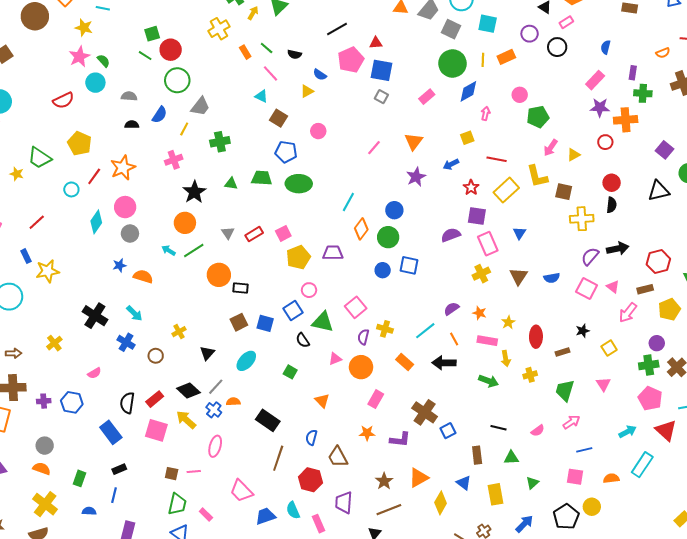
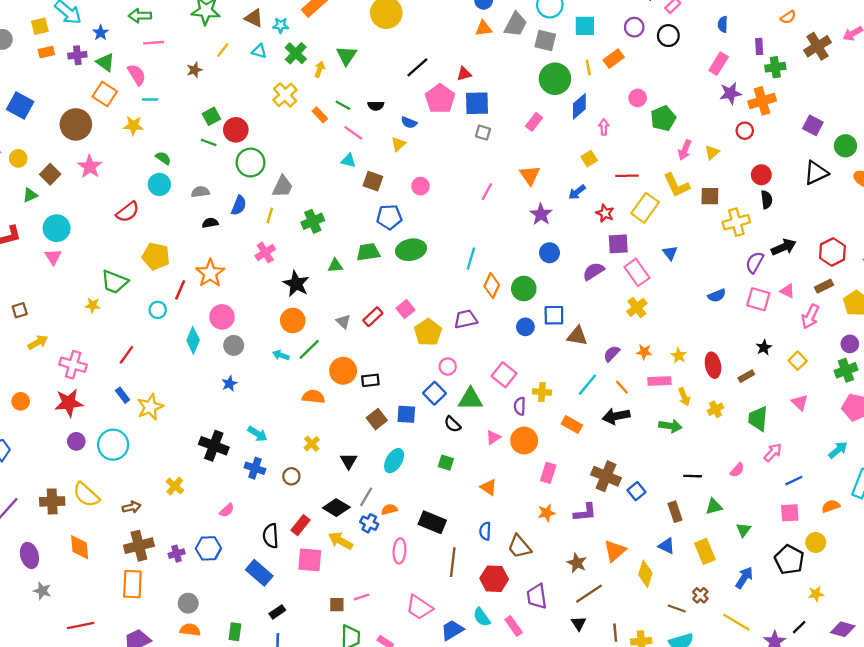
pink star: (79, 57) -> (90, 167), moved
blue circle: (394, 210) -> (550, 253), moved
orange semicircle: (143, 276) -> (313, 397), moved
brown triangle: (519, 276) -> (577, 336), moved, turned -42
pink ellipse: (215, 446) -> (400, 551), moved

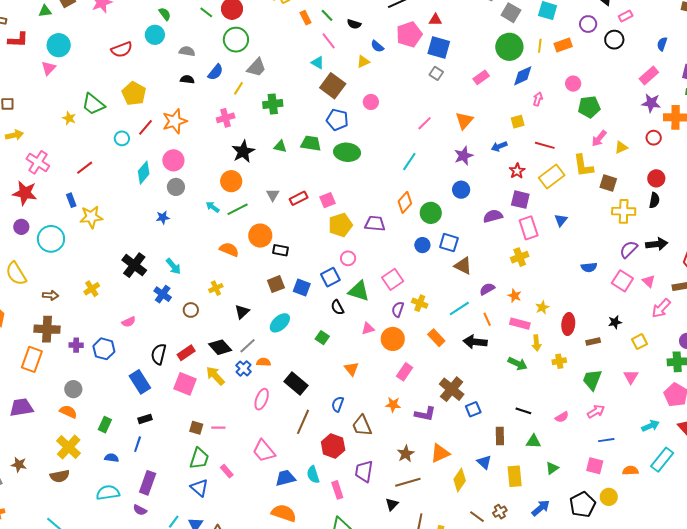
brown square: (373, 181) -> (333, 86), size x1.4
cyan line: (471, 259) -> (409, 162), moved

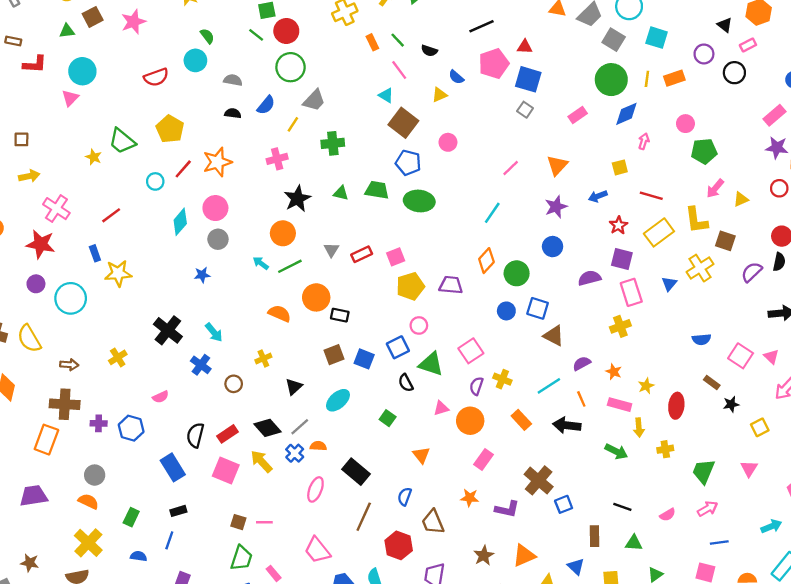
yellow cross: (624, 211) -> (700, 268), moved, turned -35
purple semicircle: (629, 249) -> (752, 272), moved
brown rectangle: (593, 341) -> (712, 382), moved, turned 48

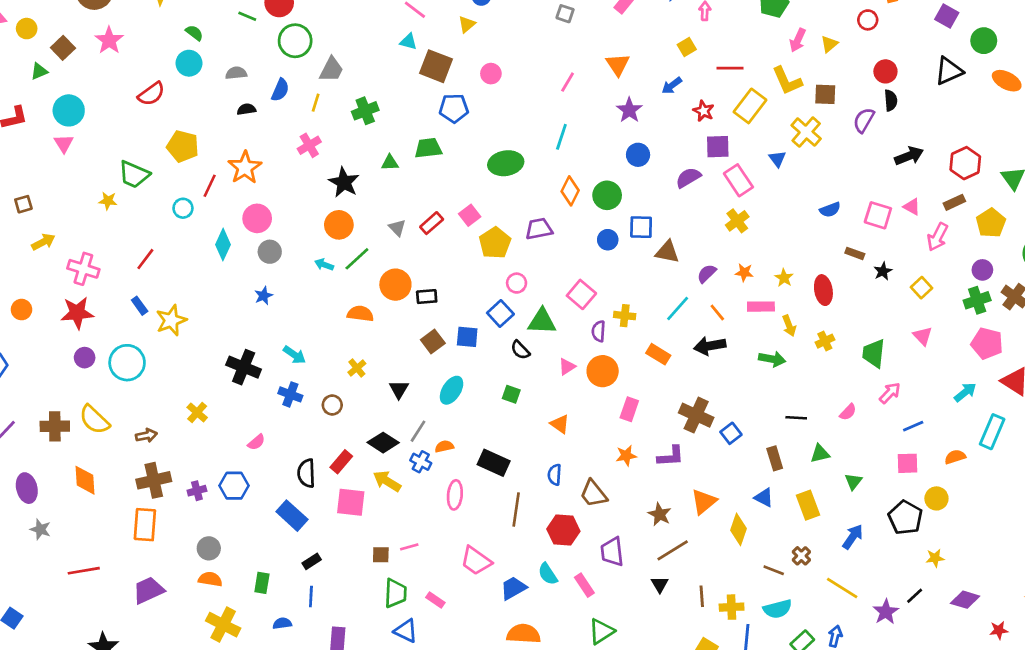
green ellipse: (419, 201) -> (506, 163), moved

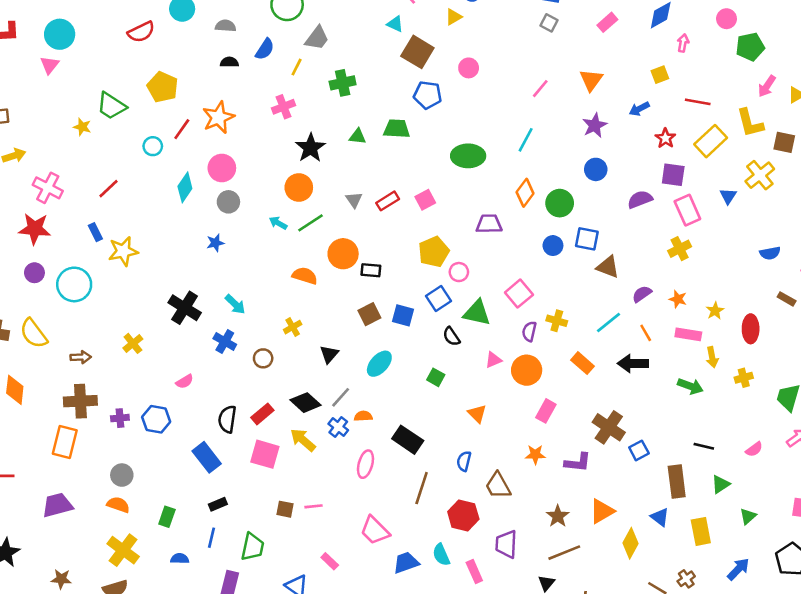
yellow pentagon: (495, 243) -> (434, 252), moved
green triangle: (820, 454) -> (721, 484), turned -30
brown rectangle: (775, 458) -> (677, 481), size x1.4
green trapezoid: (395, 593) -> (253, 547), moved

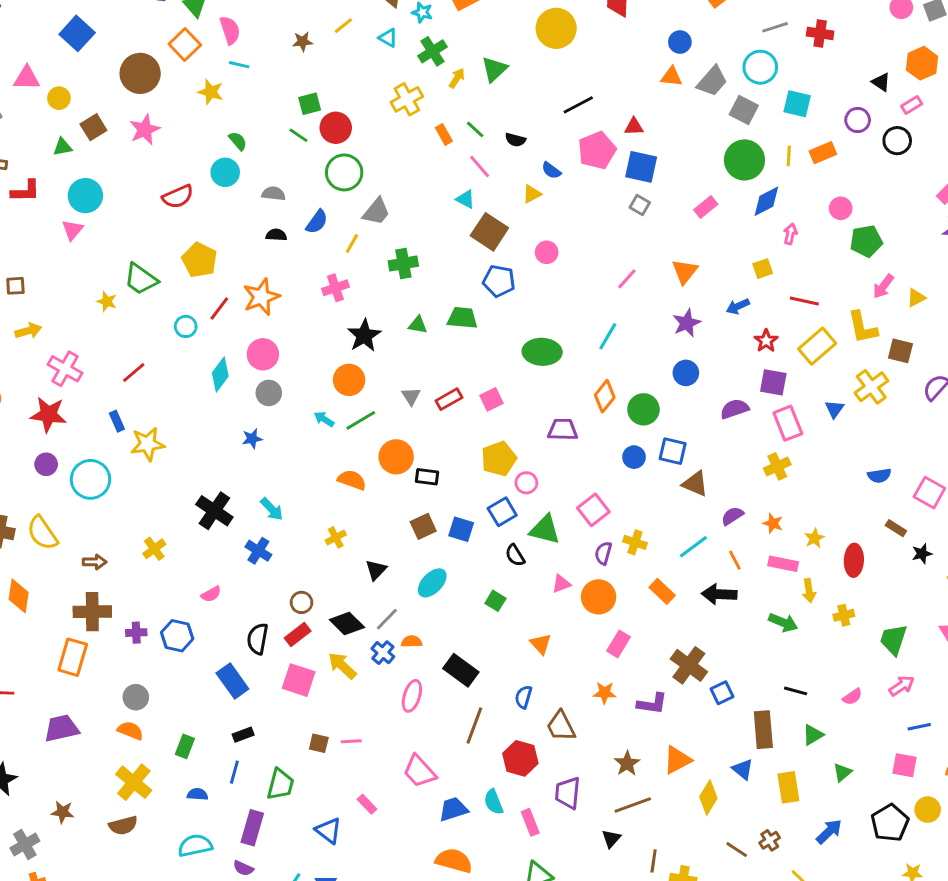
brown circle: (263, 358) -> (302, 602), moved

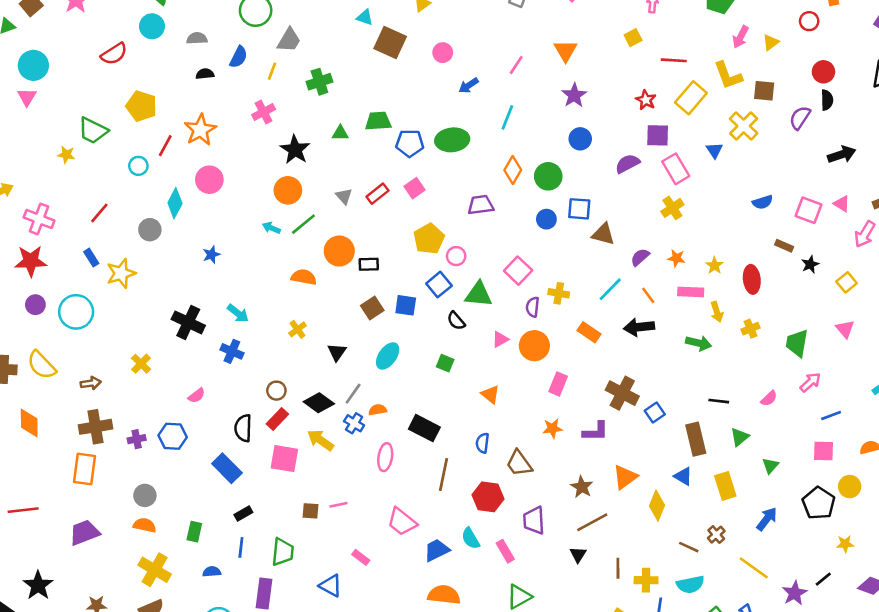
blue pentagon: (499, 281) -> (410, 143), moved
blue arrow: (738, 306) -> (469, 86), moved
gray circle: (269, 393) -> (150, 230), moved

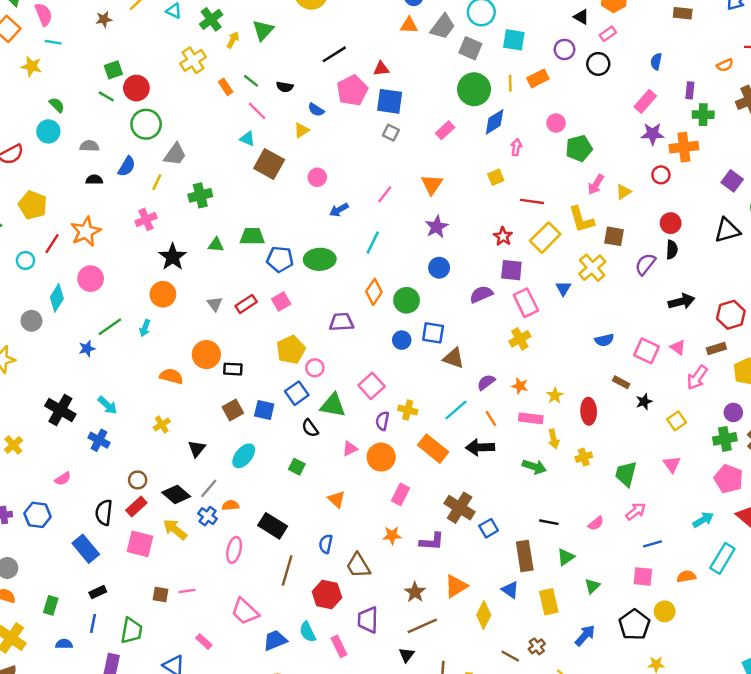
green line: (303, 224) -> (110, 327), moved
cyan arrow: (271, 228) -> (145, 328), turned -98
orange rectangle: (589, 332) -> (433, 449), size x1.4

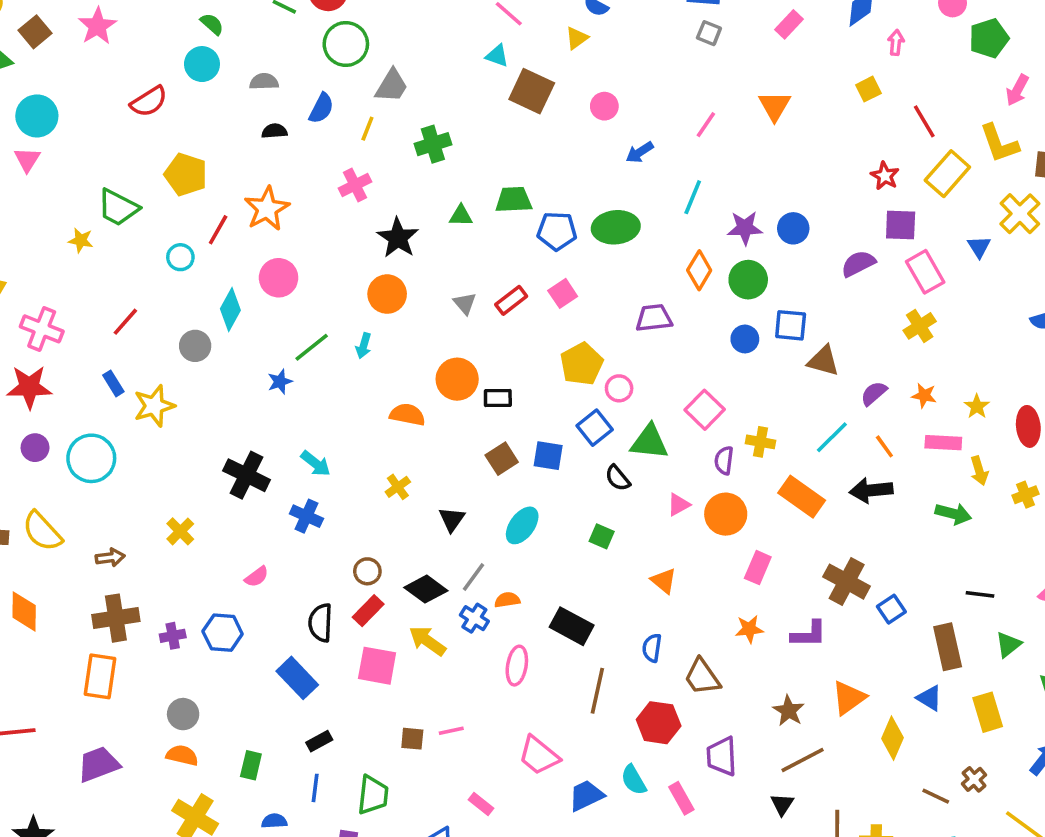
red line: (532, 201) -> (924, 121), turned 55
purple star: (437, 227) -> (745, 228), moved, turned 30

